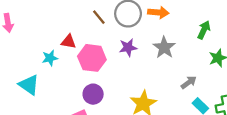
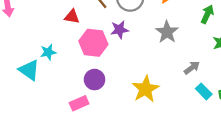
red triangle: (69, 42) -> (72, 17), moved
purple star: (128, 47) -> (119, 30), moved
cyan star: (50, 58) -> (48, 52), moved

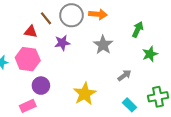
red triangle: (72, 17) -> (31, 32), moved
pink hexagon: (93, 43) -> (28, 59), moved
cyan rectangle: (204, 91) -> (130, 105), moved

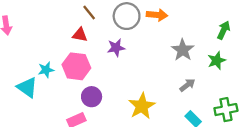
brown line: (46, 18) -> (89, 13), moved
green arrow: (138, 30) -> (224, 30), moved
gray star: (103, 45) -> (183, 50), moved

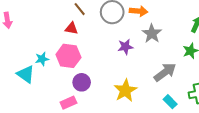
purple star: (116, 48) -> (125, 47), moved
gray star: (183, 50) -> (152, 34), moved
gray arrow: (187, 85) -> (165, 72), size x1.6

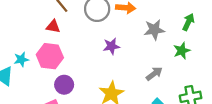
gray star: (152, 34) -> (154, 30), moved, turned 30
gray arrow: (165, 72) -> (154, 74), size x0.7

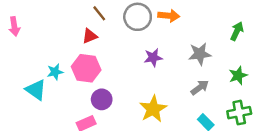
red triangle: (53, 26) -> (90, 36), turned -32
gray star: (154, 30) -> (200, 54), moved
green star: (182, 51) -> (238, 75), moved

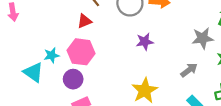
gray star: (200, 54) -> (203, 38), moved
purple circle: (102, 99) -> (73, 79), moved

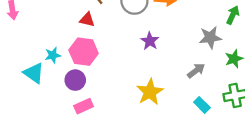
red triangle: (84, 21) -> (87, 20), turned 35
purple star: (145, 42) -> (150, 41), turned -30

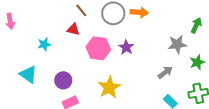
pink hexagon: (84, 52) -> (98, 48), moved
cyan star: (53, 55) -> (44, 44), moved
yellow star: (150, 92) -> (109, 87), moved

